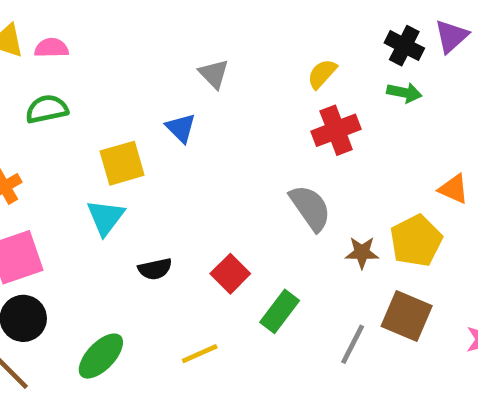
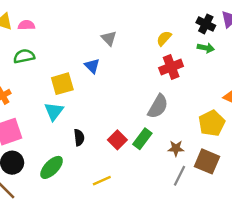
gray semicircle: (310, 208) -> (158, 106), turned 65
brown star: (362, 253) -> (176, 148), moved
black semicircle: (155, 269) -> (79, 138), turned -84
green rectangle: (280, 311) -> (142, 139), moved
green ellipse: (101, 356) -> (52, 167), moved

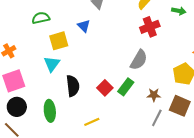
green semicircle: (24, 56) -> (41, 18), moved
black semicircle: (79, 138) -> (73, 86), size x1.5
green ellipse: (52, 167) -> (50, 111), turned -50

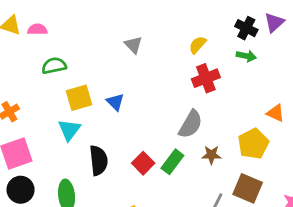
blue triangle: (84, 26) -> (115, 102), moved
brown star: (154, 95) -> (211, 155), moved

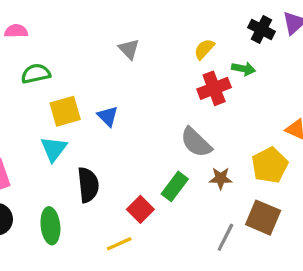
green arrow: (246, 56) -> (243, 69), moved
gray semicircle: (191, 124) -> (196, 142), turned 104
red square: (143, 163) -> (140, 209), moved

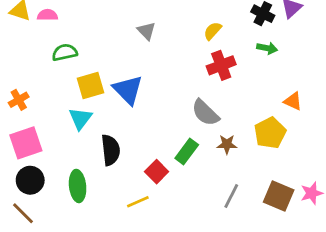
green arrow: (243, 69) -> (267, 48), moved
blue triangle: (108, 116) -> (128, 90), size x1.6
brown square: (263, 218) -> (279, 196), moved

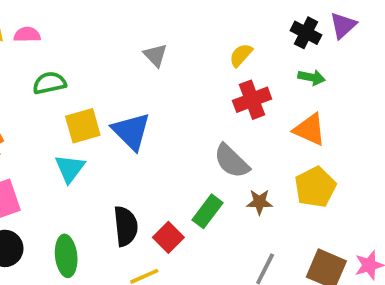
orange triangle: (293, 101) -> (310, 129), moved, size x1.4
black semicircle: (111, 150) -> (126, 226), moved

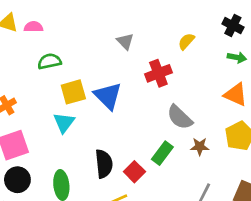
red cross: (252, 100) -> (158, 73), moved

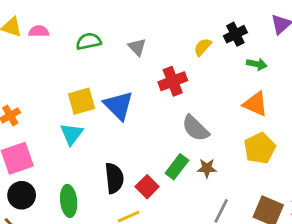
black cross: (233, 25) -> (235, 34), moved, turned 36
green semicircle: (49, 61) -> (89, 41), moved
brown star: (200, 146) -> (207, 168), moved

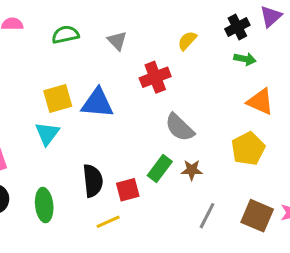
black cross: (235, 34) -> (237, 27), moved
orange triangle: (255, 104) -> (260, 102), moved
blue triangle: (119, 105) -> (97, 103), turned -40
red square: (147, 187) -> (128, 190), turned 30

